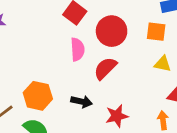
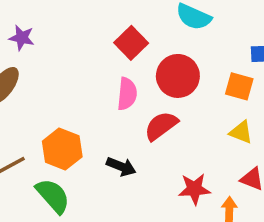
red star: (117, 116) -> (194, 189), moved

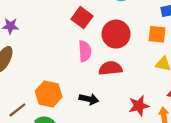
red semicircle: (161, 126) -> (110, 68), turned 40

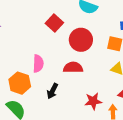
pink semicircle: (85, 51) -> (38, 64), moved
black arrow: (89, 99) -> (52, 91), turned 98

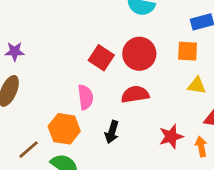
red square: (54, 23) -> (101, 58), moved

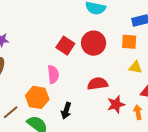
red semicircle: (135, 94) -> (98, 84), moved
black arrow: (112, 132) -> (66, 111), moved

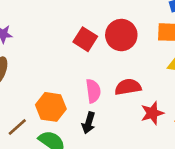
pink semicircle: (53, 74) -> (93, 91), moved

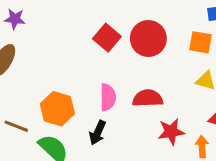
brown line: (17, 127) -> (16, 126), turned 55

